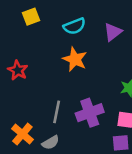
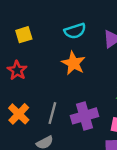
yellow square: (31, 17) -> (24, 35), moved
orange cross: (22, 134) -> (19, 114), moved

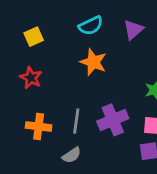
orange cross: (19, 114) -> (39, 127), turned -30

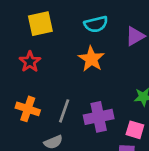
yellow square: (34, 37) -> (40, 24), size x1.4

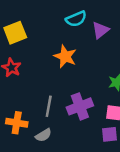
cyan semicircle: (96, 24) -> (76, 19), moved
orange cross: (28, 109) -> (17, 123), moved

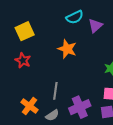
purple cross: (80, 106) -> (80, 107), moved
orange cross: (17, 123) -> (30, 106), turned 30

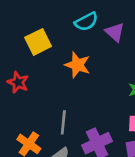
purple triangle: (95, 26) -> (115, 32), turned -35
yellow square: (25, 31) -> (38, 42), moved

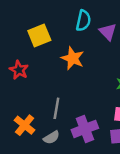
cyan semicircle: (86, 22) -> (83, 21), turned -55

